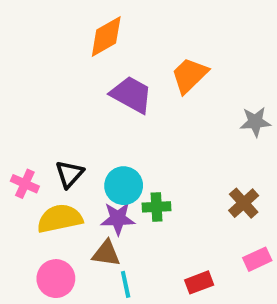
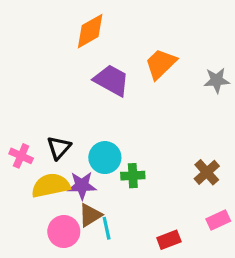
gray star: (255, 122) -> (217, 80), moved
purple star: (118, 219) -> (82, 185), moved
brown triangle: (106, 253) -> (90, 215), turned -40
pink circle: (56, 279) -> (64, 231), moved
cyan line: (126, 284) -> (107, 228), moved

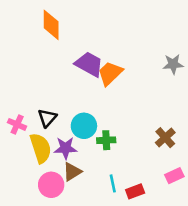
orange diamond: (90, 31) -> (51, 25), moved, turned -60
orange trapezoid: (161, 64) -> (110, 73), moved
yellow semicircle: (51, 185) -> (41, 148), turned 84
cyan line: (107, 228) -> (113, 183), moved

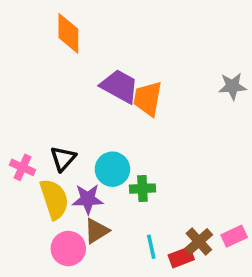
orange trapezoid: (110, 73) -> (148, 99), turned -36
brown cross: (165, 138) -> (199, 241), moved

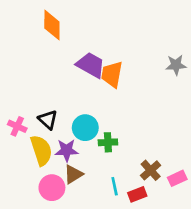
black triangle: (63, 159) -> (48, 120), turned -30
brown cross: (199, 241) -> (151, 170), moved

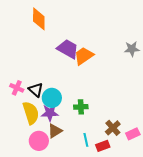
orange trapezoid: (112, 74) -> (84, 56), turned 45
pink cross: (17, 126) -> (17, 88), moved
cyan circle: (85, 128) -> (52, 98), moved

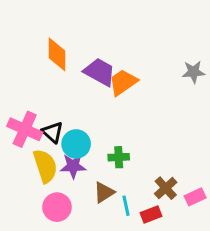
orange diamond: (39, 19) -> (57, 54), moved
pink cross: (17, 88) -> (25, 129), size x1.6
brown triangle: (55, 131) -> (104, 192), moved

